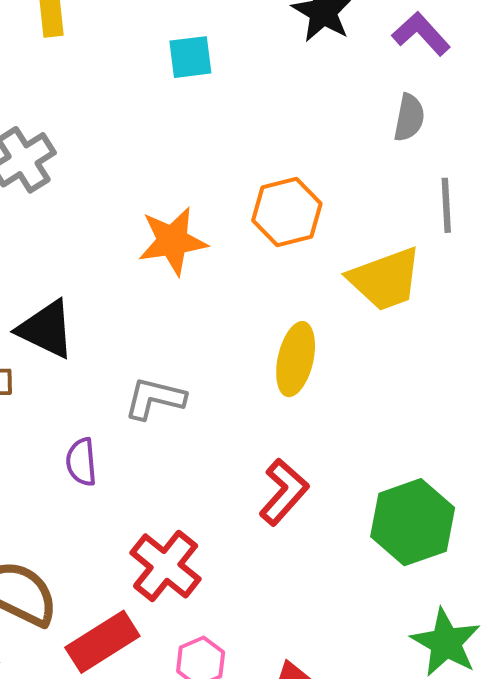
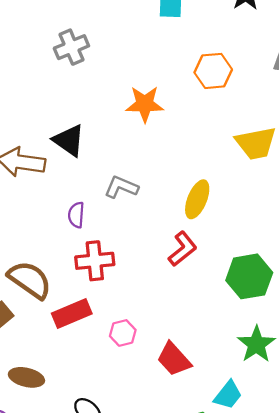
orange hexagon: (287, 212) -> (213, 71), moved
yellow ellipse: (296, 359) -> (197, 199), moved
red cross: (166, 566) -> (95, 261), moved, turned 36

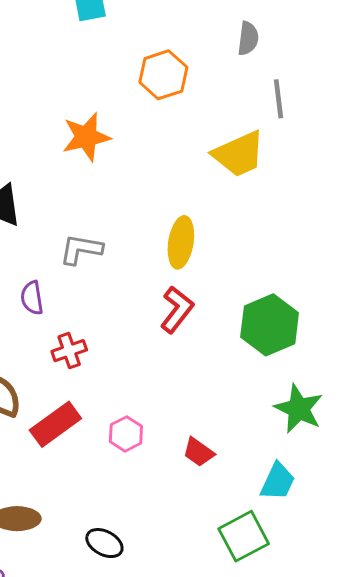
red cross: (95, 261) -> (69, 351), size x0.7
red trapezoid: (174, 359) -> (198, 452), size x0.7

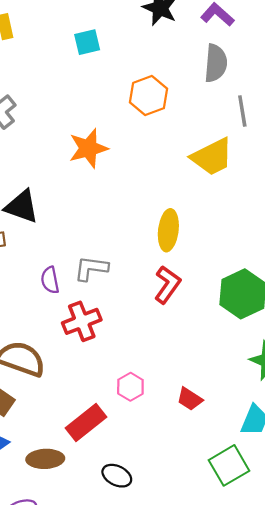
gray semicircle: (248, 38) -> (216, 63), size x1.4
gray L-shape: (81, 249) -> (91, 268), moved
red cross: (69, 351) -> (82, 321), size x1.4
red rectangle: (55, 424) -> (86, 422), moved

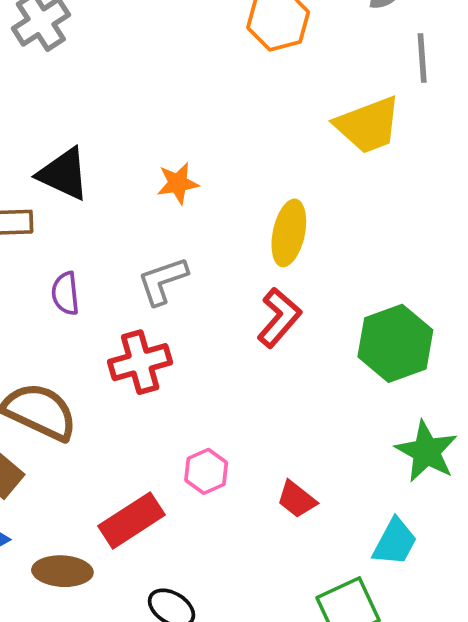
orange star: (88, 148) -> (178, 183), moved, size x0.7
gray L-shape: (91, 268) -> (163, 281), turned -32
purple semicircle: (50, 280) -> (65, 293), moved

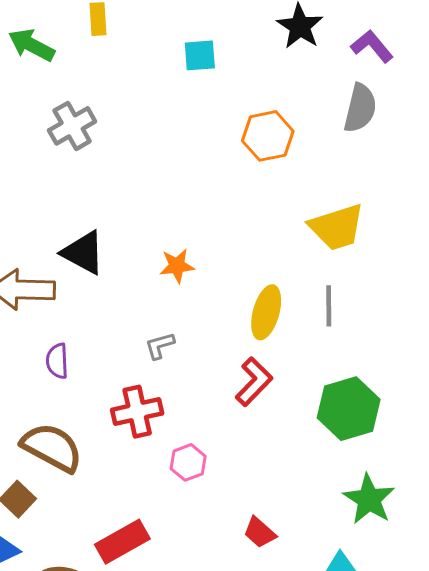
gray line: (422, 58) -> (329, 306), moved
gray L-shape: (163, 281) -> (160, 346), size x0.7
purple semicircle: (65, 293) -> (57, 361), moved
pink hexagon: (206, 471) -> (188, 462), moved

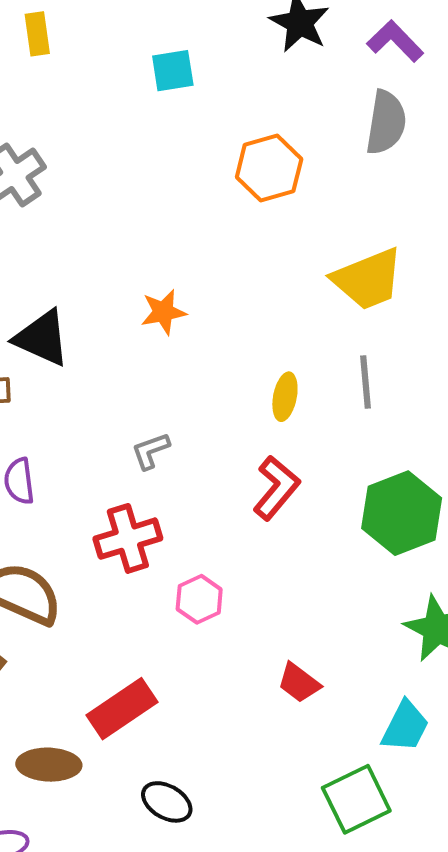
orange star: (177, 266) -> (163, 312), moved
yellow ellipse: (266, 312) -> (285, 397), size x0.7

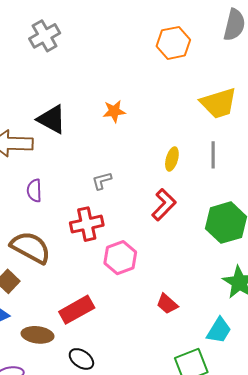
pink hexagon: (199, 599) -> (120, 258), size x1.4
black ellipse: (167, 802) -> (81, 359), moved

